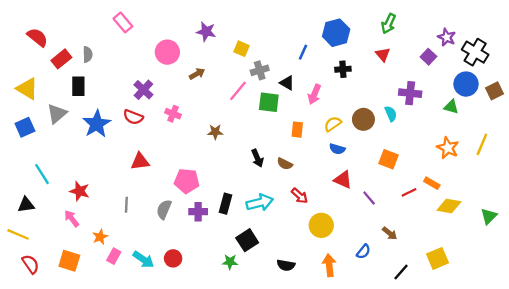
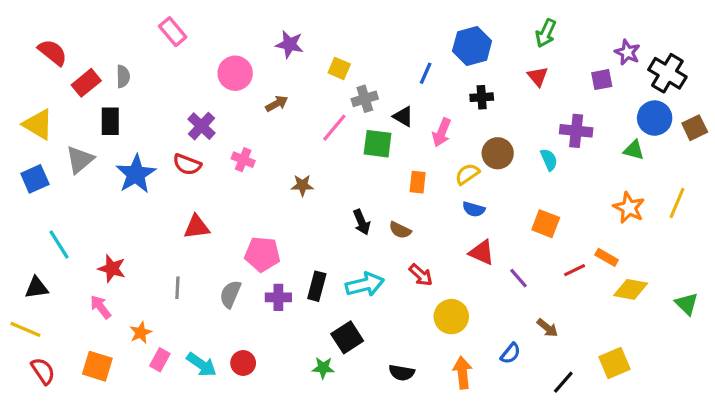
purple square: (428, 57) -> (602, 80), turned 35
brown circle: (363, 119) -> (498, 153), moved
green triangle: (489, 216) -> (687, 304), turned -30

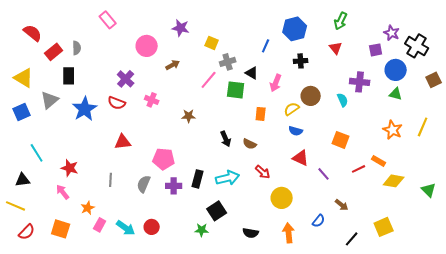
blue circle: (655, 118) -> (396, 70), moved
red semicircle: (43, 371) -> (27, 232), turned 78

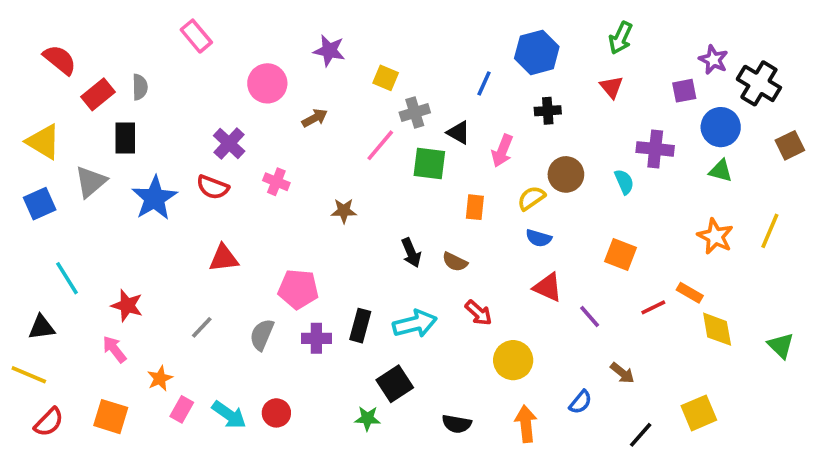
gray line: (111, 180) -> (202, 327), turned 40
yellow diamond: (394, 181) -> (717, 329), turned 70

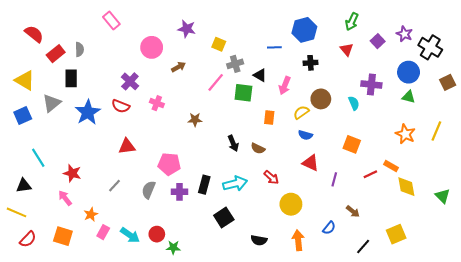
blue line: (484, 83) -> (274, 47), turned 64
purple square: (684, 91) -> (378, 41), moved, turned -32
purple line: (590, 316) -> (334, 179), turned 56
green star: (367, 418) -> (173, 247), moved

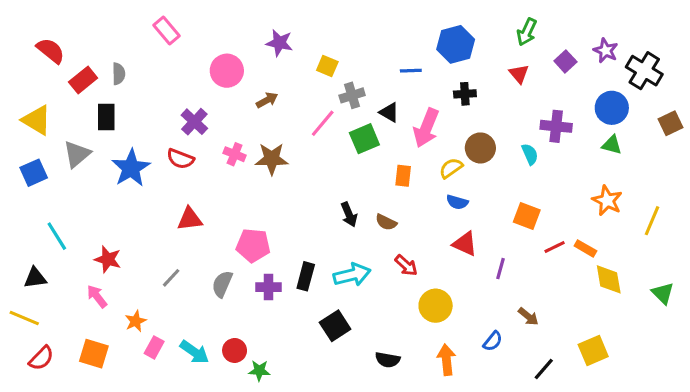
pink arrow: (285, 86) -> (426, 128), size x1.4
green square: (243, 93) -> (364, 139), turned -30
brown star: (195, 120) -> (272, 159), moved, size x1.5
yellow line: (436, 131) -> (652, 221), moved
red line: (370, 174) -> (555, 247), moved

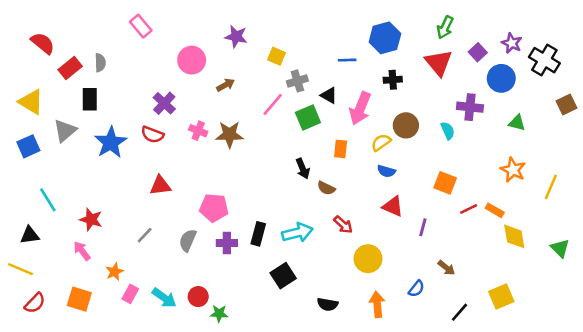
red triangle: (519, 74) -> (439, 63), size x1.6
blue circle: (612, 108) -> (501, 78), moved
black arrow: (349, 214) -> (303, 169), moved

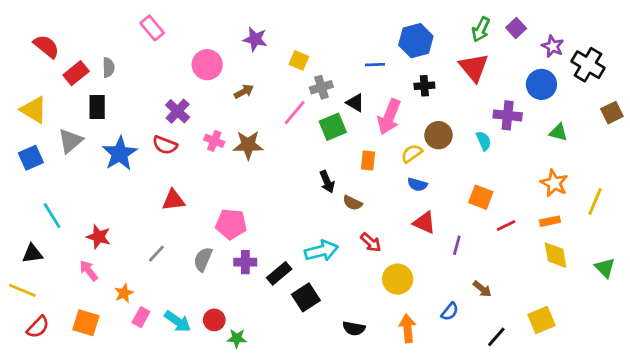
purple square: (478, 52) -> (516, 28), moved
orange rectangle: (495, 210) -> (550, 221), moved, turned -42
black rectangle: (258, 234) -> (279, 273), moved, turned 35

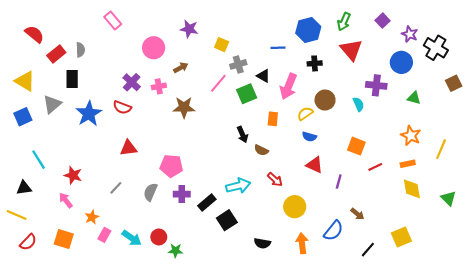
green arrow: (481, 29) -> (344, 22), moved
pink cross: (214, 141) -> (159, 86), moved, turned -32
blue semicircle: (450, 311) -> (333, 231), size x1.5

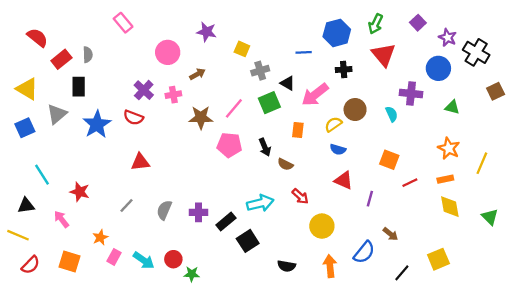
pink line: (218, 83) -> (234, 108), moved
pink arrow: (288, 86) -> (315, 95), turned 30
pink pentagon: (171, 166) -> (229, 145), moved
pink arrow: (66, 200) -> (61, 219), moved

